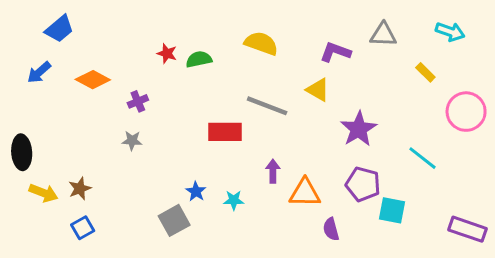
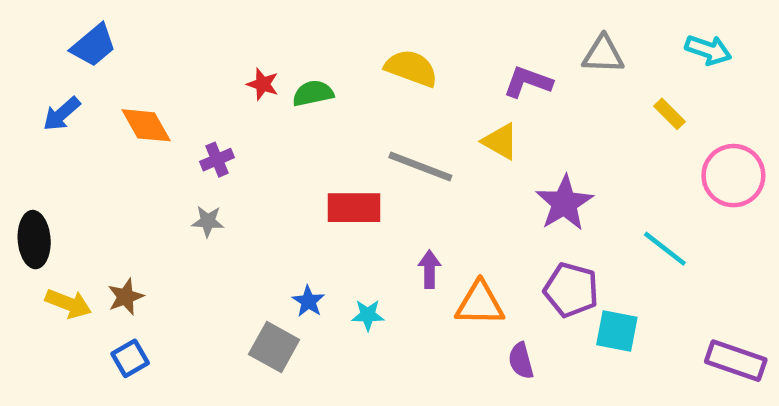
orange diamond: (93, 80) -> (146, 125), turned 32
gray square: (174, 220) -> (274, 347), turned -32

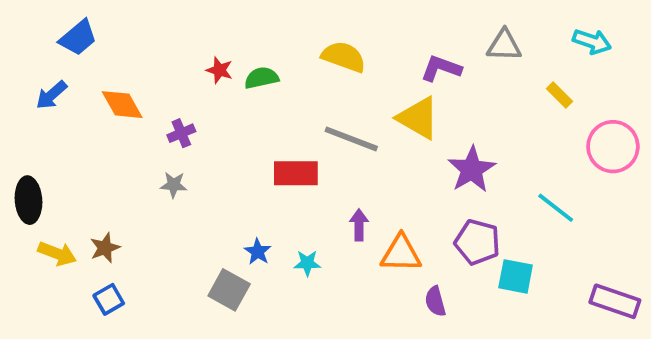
yellow triangle: (500, 141) -> (418, 118), size x1.4

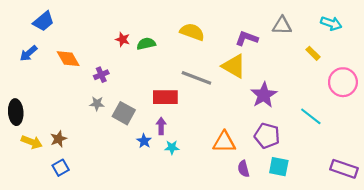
purple arrow: (359, 225) -> (161, 126), moved
cyan square: (516, 276) -> (279, 167), moved
gray square: (229, 290) -> (124, 113), moved

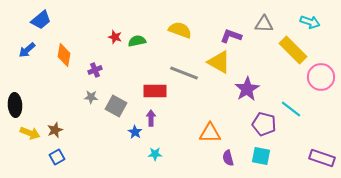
yellow rectangle: (313, 53) -> (293, 50), size x2.0
orange diamond: (68, 59) -> (64, 55), turned 40
purple pentagon: (267, 136) -> (264, 124), moved
cyan star: (172, 147) -> (155, 154), moved

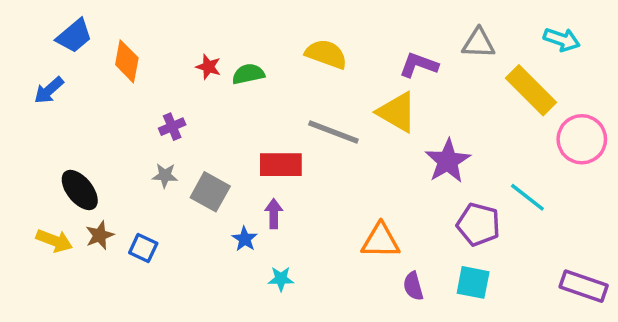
orange diamond: (64, 55) -> (127, 61), moved
black ellipse: (15, 105) -> (80, 190), moved, turned -35
blue square: (57, 157) -> (143, 248), moved, turned -35

